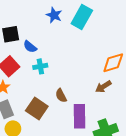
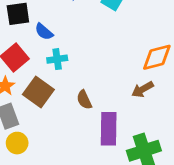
brown square: (37, 108) -> (38, 92), moved

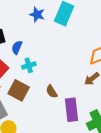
blue semicircle: (44, 32) -> (17, 47), turned 80

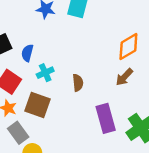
brown semicircle: (52, 92) -> (78, 83), moved, turned -144

